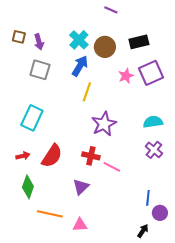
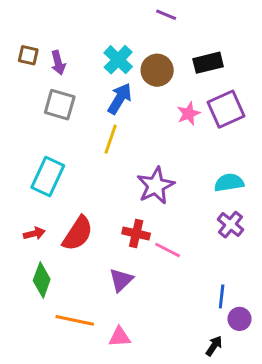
yellow line: (87, 92) -> (111, 139), moved

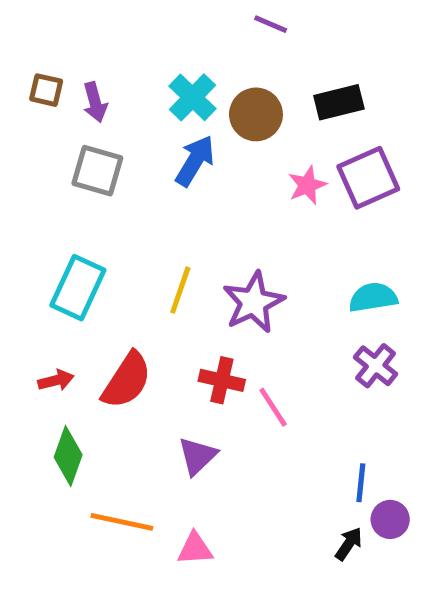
yellow line: (111, 139) -> (180, 290), moved
pink line: (168, 250) -> (273, 407), turned 30
black arrow: (214, 346) -> (349, 544), moved

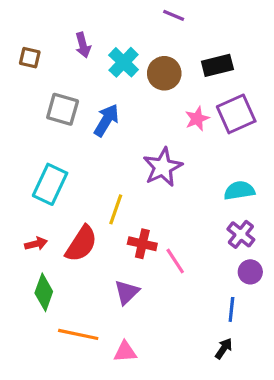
purple arrow: (95, 102) -> (83, 45), moved
blue arrow: (195, 161) -> (106, 120), moved
yellow line: (180, 290) -> (116, 209), moved
purple star: (254, 302) -> (163, 167), moved
purple circle: (390, 519) -> (250, 272), moved

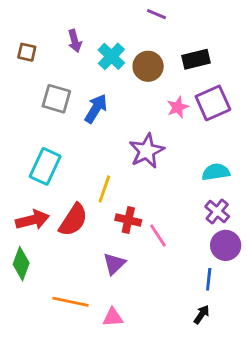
red arrow: (36, 244) -> (32, 220), size x1.6
purple circle: (250, 272) -> (226, 245), size x1.4
green diamond: (44, 292) -> (21, 264), moved

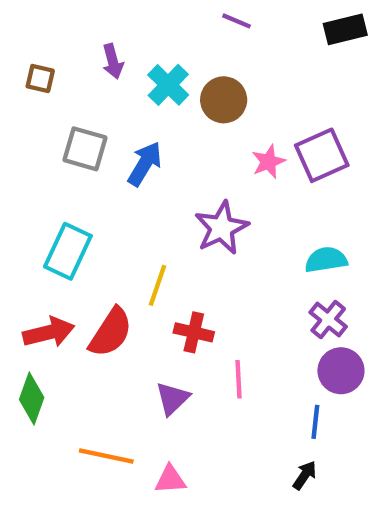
black rectangle: (196, 59) -> (345, 29), moved
pink line: (158, 235) -> (239, 379), moved, turned 30

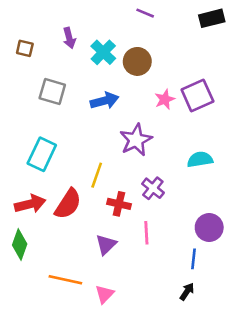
blue arrow: (145, 164) -> (105, 101), moved, turned 44
purple cross: (328, 320) -> (153, 188), moved
pink triangle: (170, 479) -> (105, 294), turned -42

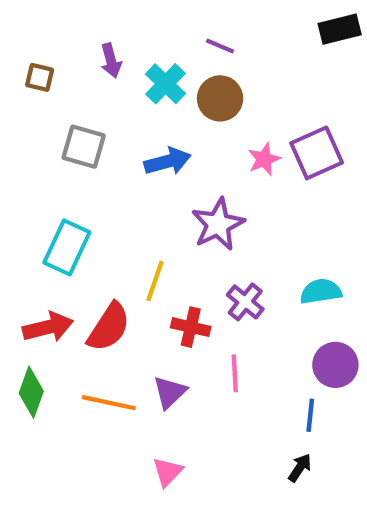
purple line: (145, 13) -> (220, 46), moved
cyan semicircle: (200, 159) -> (321, 291), moved
orange line: (65, 280) -> (109, 403), moved

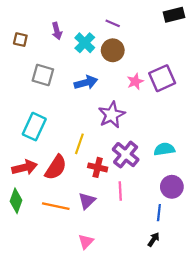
purple cross: (245, 302) -> (126, 155), size x1.4

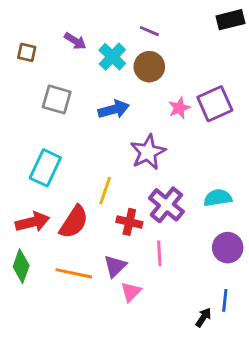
purple arrow: (57, 31) -> (75, 41), turned -42
blue line: (159, 213) -> (225, 300), moved
pink triangle: (86, 242) -> (131, 292), moved

